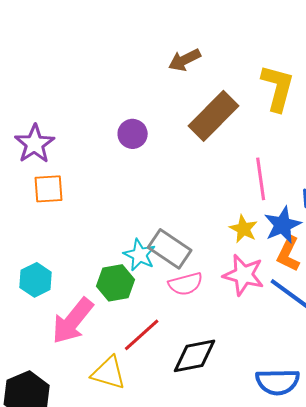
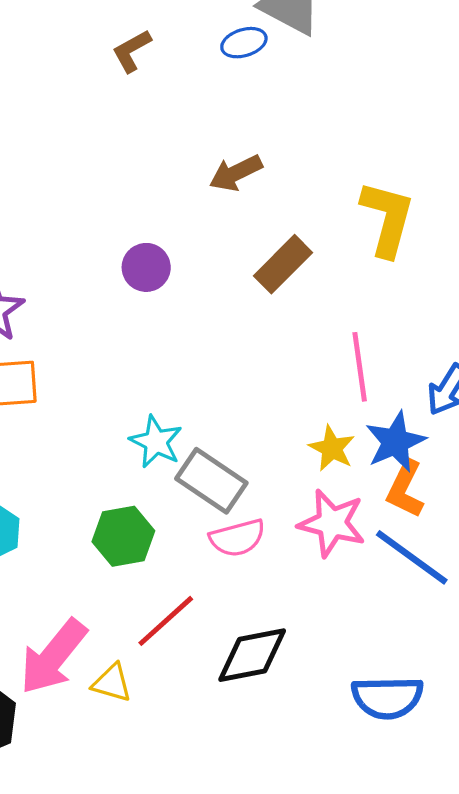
brown rectangle: (214, 116) -> (283, 264), size x0.7
purple circle: (133, 134) -> (146, 267), moved
cyan star: (140, 255) -> (156, 442), moved
pink arrow: (73, 321) -> (53, 657), moved
yellow triangle: (109, 373) -> (112, 683), size x0.7

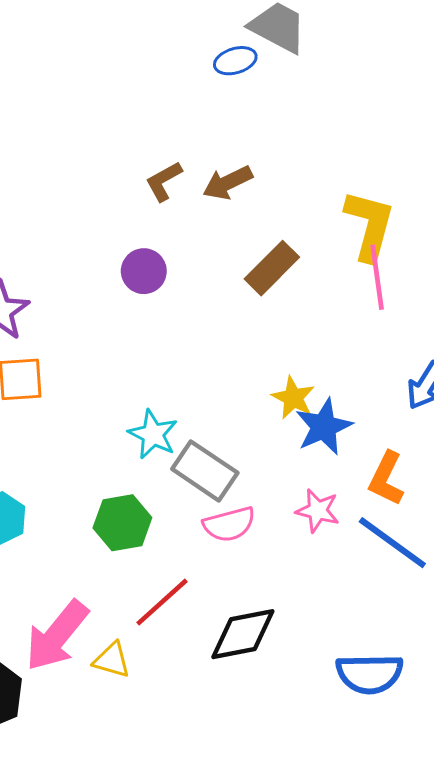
brown L-shape: (132, 51) -> (164, 181), moved
pink line: (360, 367) -> (377, 277), moved
blue star: (395, 442) -> (324, 427), moved
yellow star: (332, 448) -> (293, 398), moved
pink star: (332, 523) -> (318, 511), size x0.7

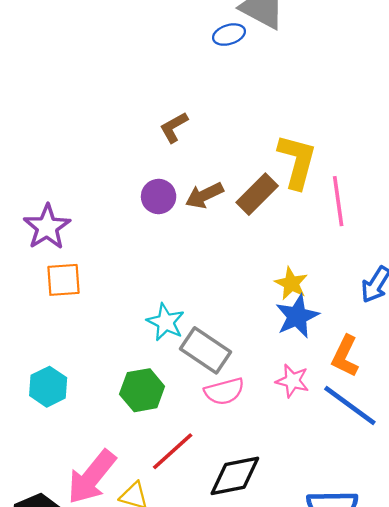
brown arrow: (228, 183) -> (204, 195), moved
yellow L-shape: (369, 225) -> (297, 161), moved
yellow star: (293, 398) -> (291, 283), moved

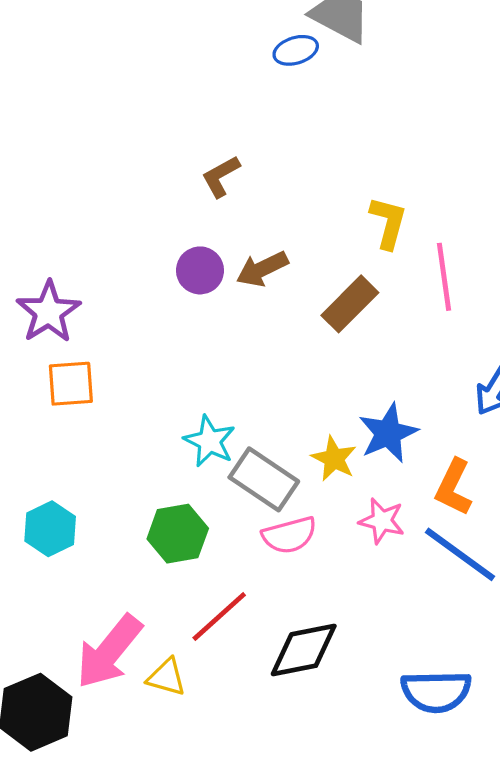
yellow L-shape: (297, 161) -> (388, 223), size x0.7
brown rectangle: (257, 194) -> (350, 304), moved
yellow star: (291, 283) -> (334, 459), moved

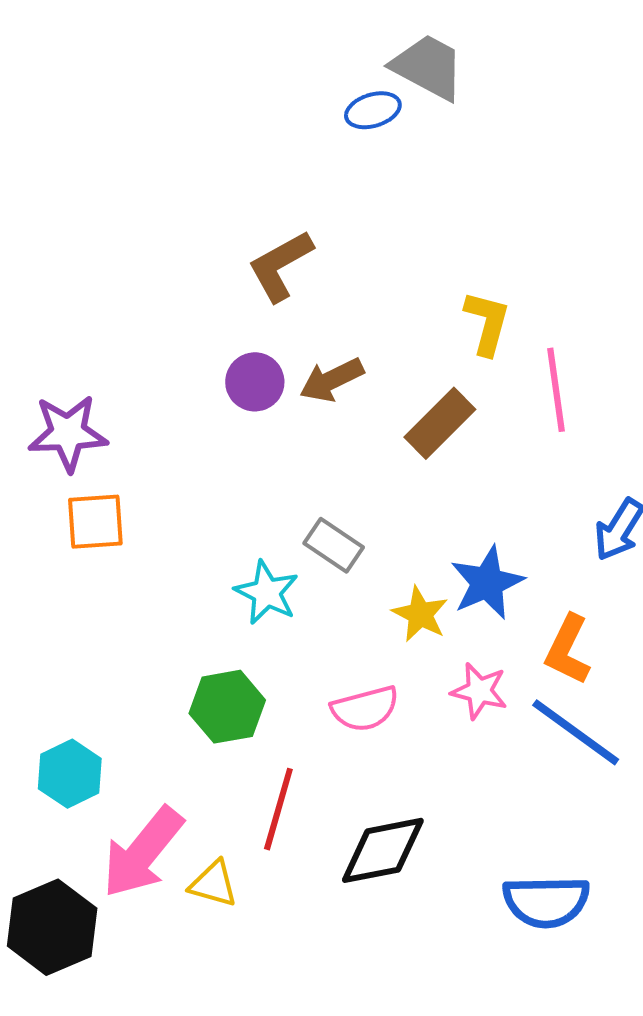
brown L-shape: (221, 176) -> (280, 266), size x1.4
purple star: (48, 312) -> (68, 433), turned 30
gray rectangle: (264, 479) -> (334, 545), moved, size x0.7
cyan hexagon: (50, 529) -> (70, 774), moved
red line: (219, 617) -> (278, 809), turned -32

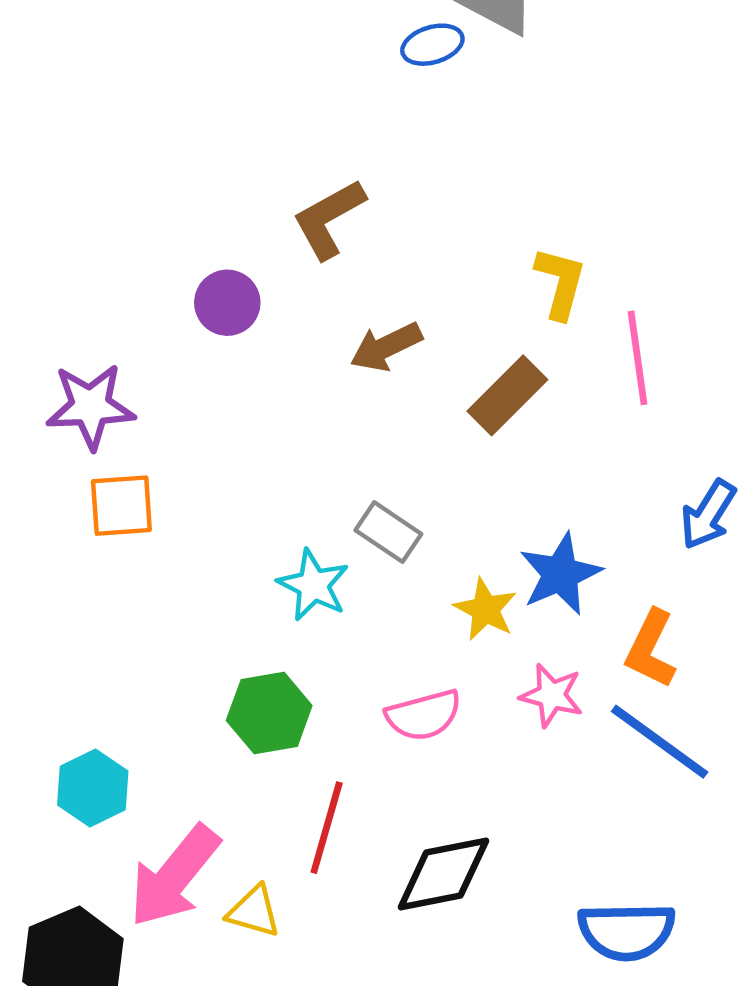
purple circle: (255, 382) -> (227, 303), moved

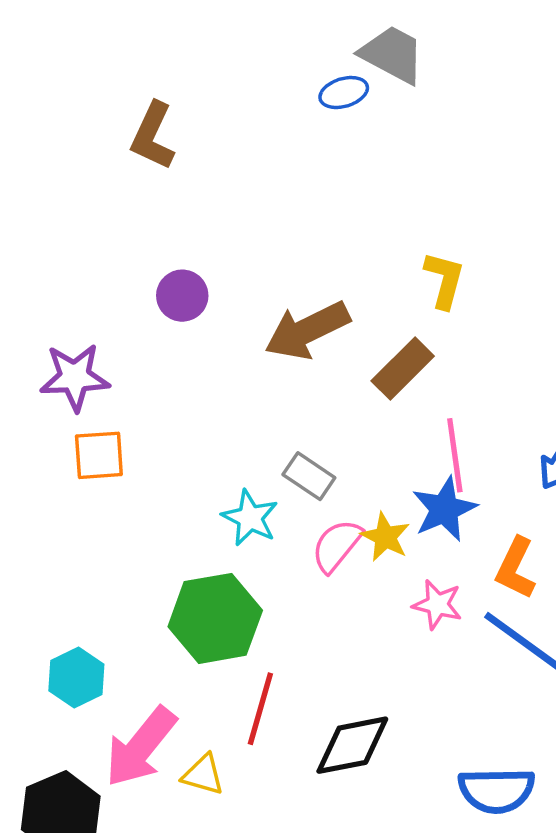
brown L-shape: (329, 219) -> (153, 136), moved, turned -36
brown arrow: (386, 347) -> (307, 330), size x1.5
pink line: (638, 358) -> (455, 455), moved
green hexagon: (269, 713) -> (215, 618), size x1.4
pink semicircle: (424, 715) -> (337, 546), moved, turned 144

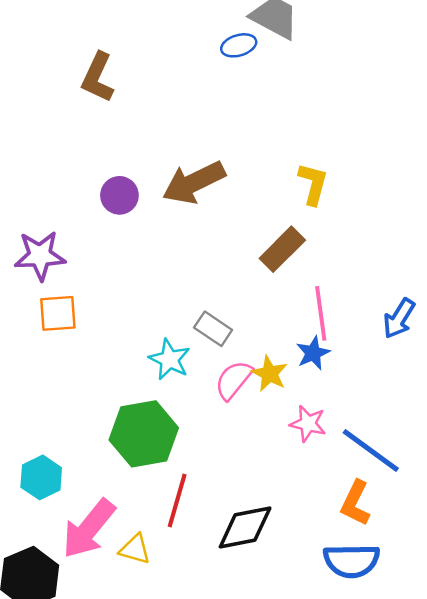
brown arrow: (307, 330) -> (194, 183), moved
blue star: (444, 509) -> (313, 353), size x0.7
orange L-shape: (516, 568) -> (355, 503), moved

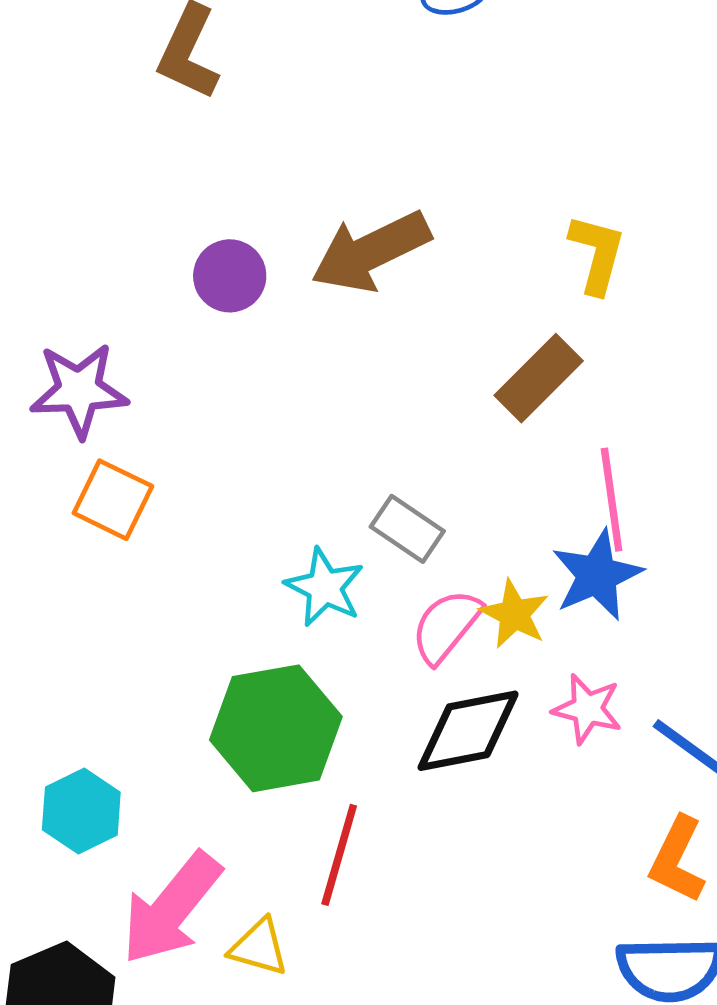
orange square: (58, 313) -> (113, 500), turned 30
blue star: (313, 353) -> (597, 575), size x1.4
black diamond: (245, 527) -> (468, 731), moved

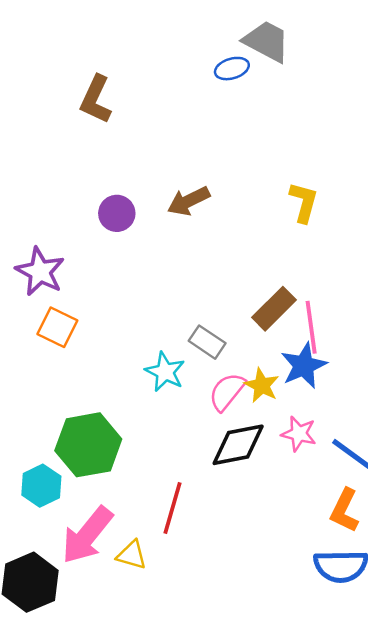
brown arrow: (371, 252) -> (189, 201), size x0.7
brown rectangle: (539, 378) -> (274, 309), moved
purple star: (79, 390) -> (40, 272), turned 30
green hexagon: (276, 728) -> (88, 445), moved

